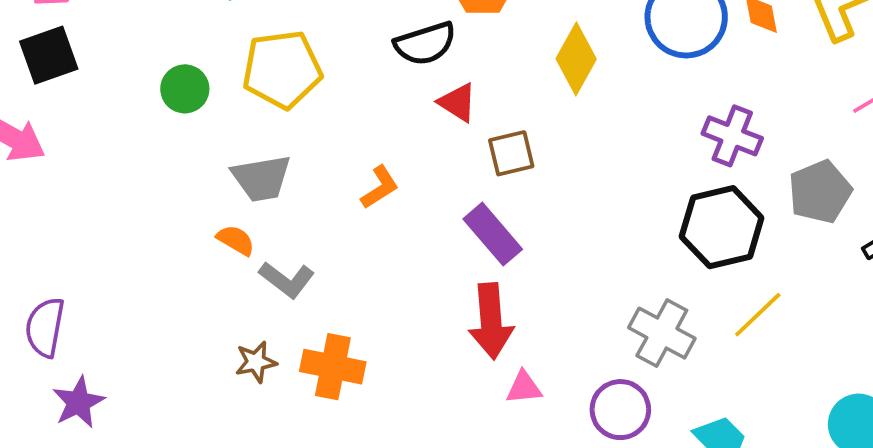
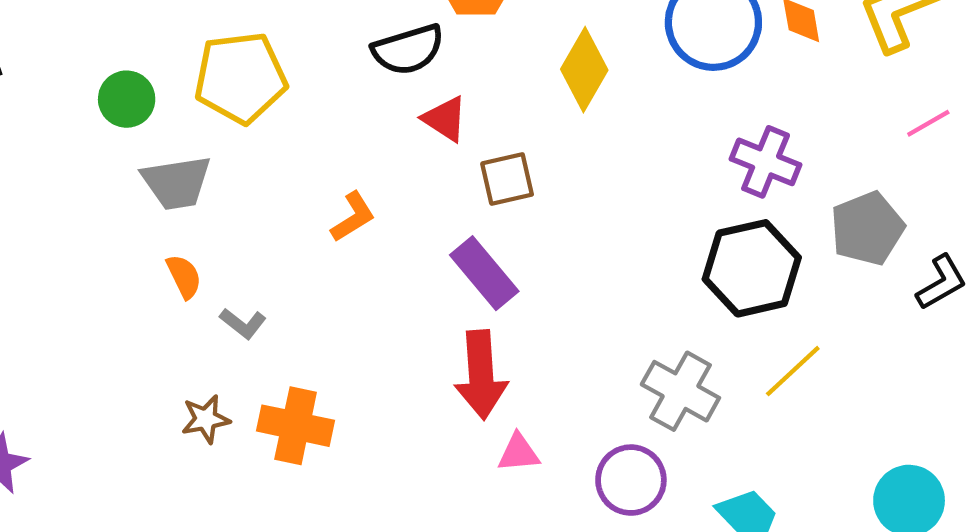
gray trapezoid: (261, 178) -> (177, 183), moved
orange semicircle: (236, 240) -> (184, 276), turned 33
gray L-shape: (287, 280) -> (243, 323), size x0.7

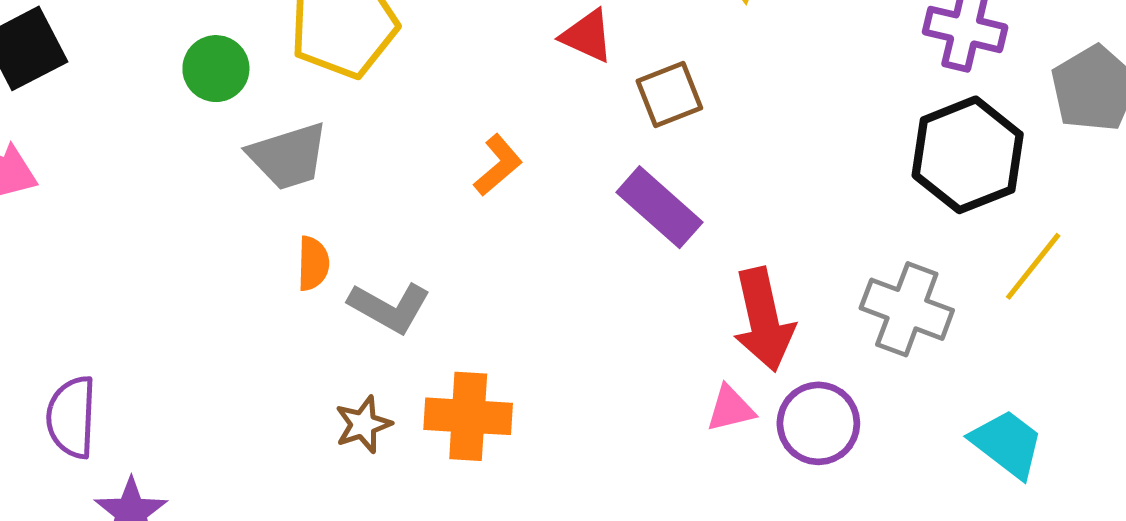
orange semicircle: (184, 276) -> (313, 263), turned 36
gray L-shape: (243, 323) -> (390, 307), size x1.5
red arrow: (481, 375) -> (764, 320), moved
purple circle: (631, 480) -> (818, 423), moved

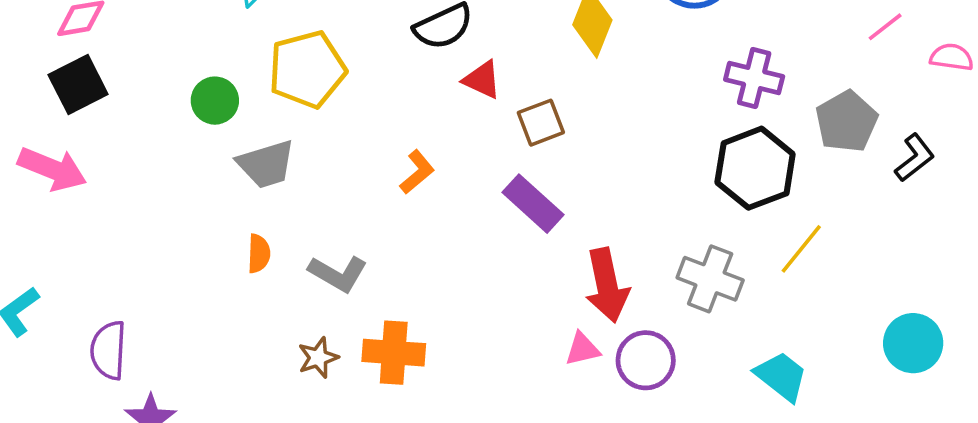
orange semicircle: (313, 263) -> (259, 254), moved

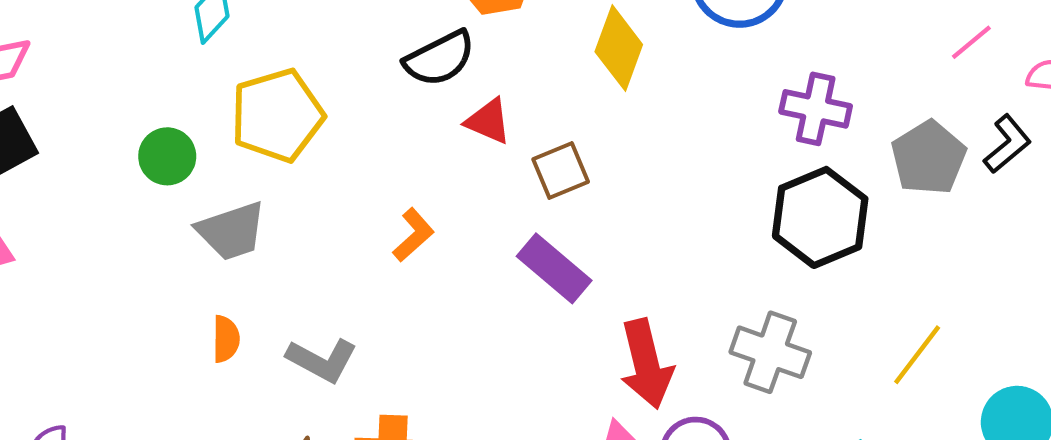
black L-shape: (915, 158) -> (1007, 144), moved
yellow line: (801, 249) -> (917, 355), moved

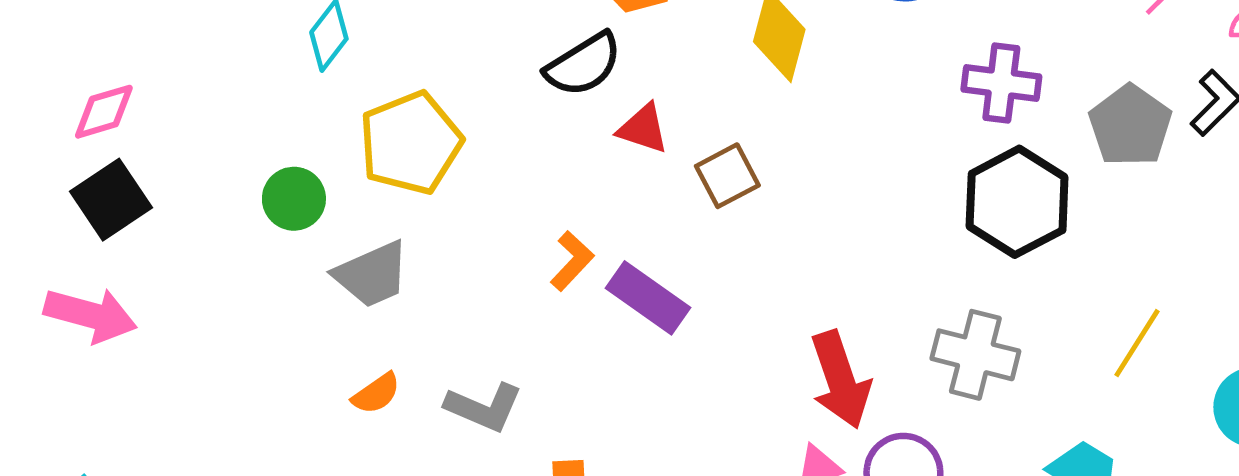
purple rectangle: (554, 268) -> (648, 298), moved
orange semicircle: (226, 339) -> (376, 393), turned 60

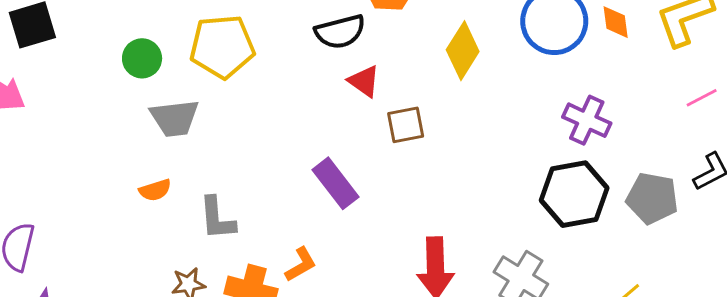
gray pentagon: (1130, 126) -> (652, 198), moved, turned 30
orange L-shape: (572, 261) -> (301, 265), moved
gray L-shape: (484, 407) -> (217, 218), turned 45

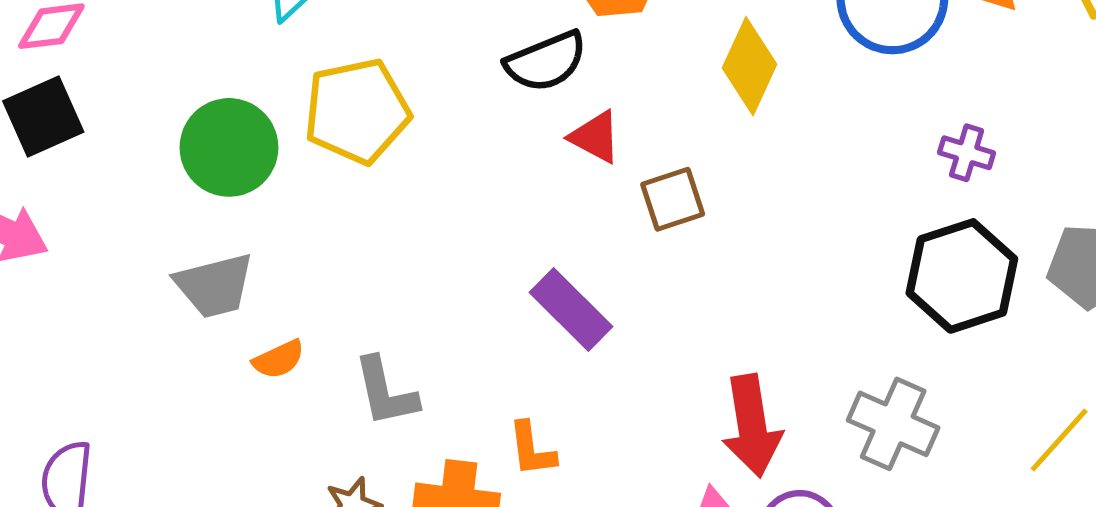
green circle: (142, 58) -> (229, 147), size x1.5
gray trapezoid: (175, 118) -> (214, 285), moved
purple cross: (587, 120) -> (967, 153), size x0.7
orange L-shape: (301, 265) -> (532, 449), turned 120

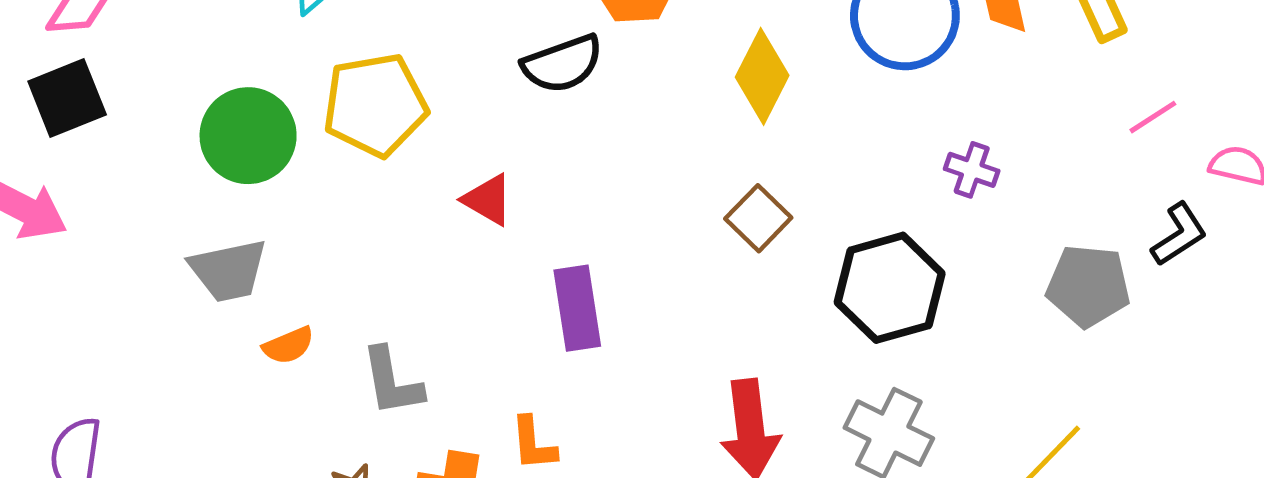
red triangle: (595, 137) -> (488, 200), moved
brown square: (673, 199) -> (758, 218), moved, turned -30
black hexagon: (962, 276) -> (890, 288), moved
purple rectangle: (571, 309) -> (577, 308), turned 34

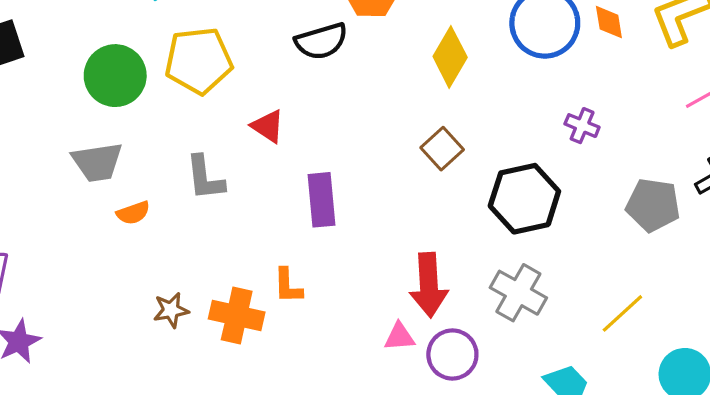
gray L-shape: (392, 382) -> (205, 178), moved

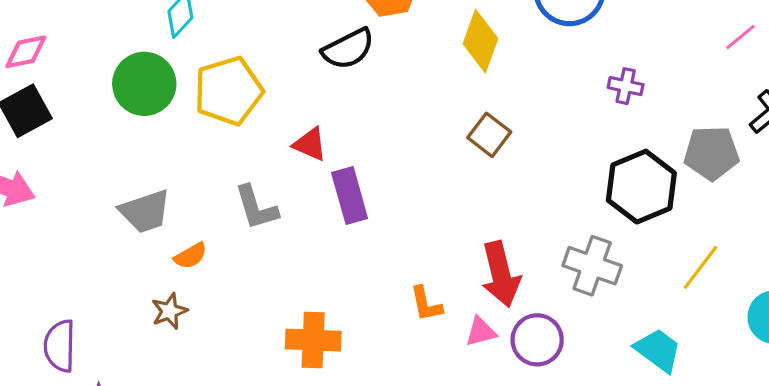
green circle: (115, 76) -> (144, 84), moved
black hexagon: (524, 199) -> (641, 187), moved
purple rectangle: (322, 200) -> (350, 196), moved
orange L-shape: (288, 286) -> (426, 304), moved
brown star: (171, 310) -> (169, 311), moved

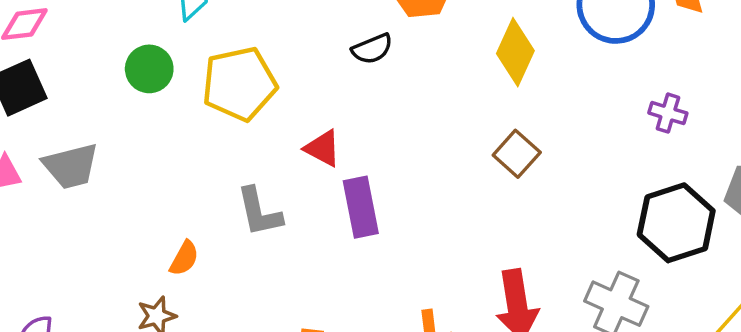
black semicircle: (348, 49) -> (372, 49), size x0.7
green circle: (144, 84) -> (149, 69), size x0.7
gray trapezoid: (145, 211) -> (71, 166), moved
orange semicircle: (191, 256) -> (184, 258), turned -36

